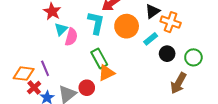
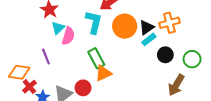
black triangle: (152, 11) -> (147, 28), moved
orange cross: (171, 22) -> (169, 23), turned -36
purple line: (45, 68) -> (46, 57), moved

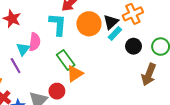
cyan triangle: (58, 28) -> (23, 49), moved

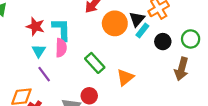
cyan L-shape: (58, 24) -> (62, 29), moved
cyan triangle: (23, 49) -> (39, 51), moved
orange triangle: (75, 74) -> (125, 77), moved

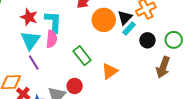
cyan triangle: (39, 51) -> (30, 40), size x1.5

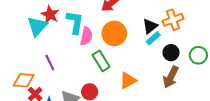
orange circle: (104, 20) -> (114, 33), moved
pink semicircle: (52, 39) -> (86, 36), moved
cyan triangle: (30, 40) -> (37, 26), moved
brown arrow: (163, 67) -> (171, 77), moved

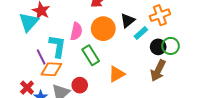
cyan L-shape: (75, 22) -> (57, 46), moved
black triangle: (150, 26) -> (128, 21), moved
green circle: (198, 55) -> (171, 46), moved
orange diamond: (24, 80) -> (51, 69), moved

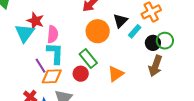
pink semicircle: (76, 31) -> (53, 34), moved
red circle: (80, 85) -> (81, 74), moved

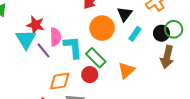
cyan rectangle: (135, 31) -> (135, 34), moved
cyan L-shape: (55, 53) -> (73, 47), moved
purple line: (40, 66) -> (44, 50), moved

